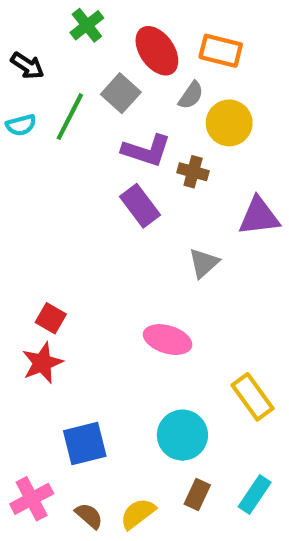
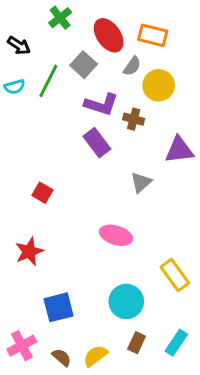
red square: (51, 318) -> (42, 193), moved

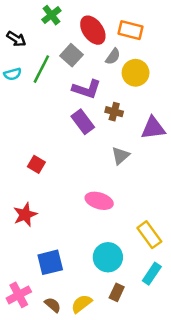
brown cross: (134, 119) -> (114, 112), moved
cyan rectangle: (176, 343) -> (152, 274), moved

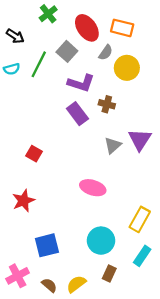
purple triangle: (153, 128) -> (140, 140), moved, turned -50
yellow rectangle: (149, 235) -> (140, 219), turned 65

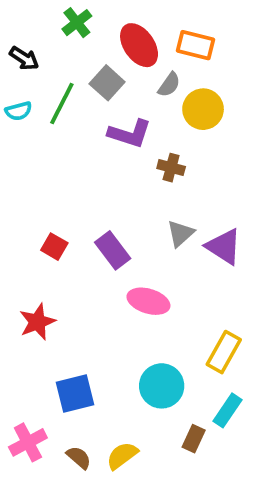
purple rectangle: (77, 114) -> (113, 250), moved
purple triangle: (140, 140) -> (224, 247), moved, turned -30
brown rectangle: (109, 273) -> (194, 439), moved

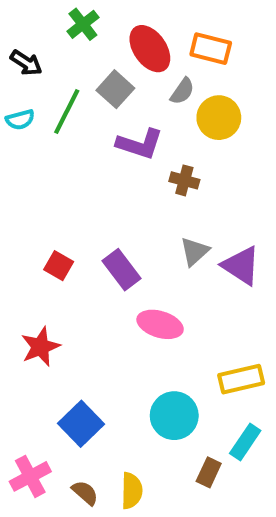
yellow rectangle: (224, 352) -> (241, 379), turned 48
blue square: (75, 393) -> (81, 424), turned -30
yellow semicircle: (122, 456) -> (132, 491), turned 128

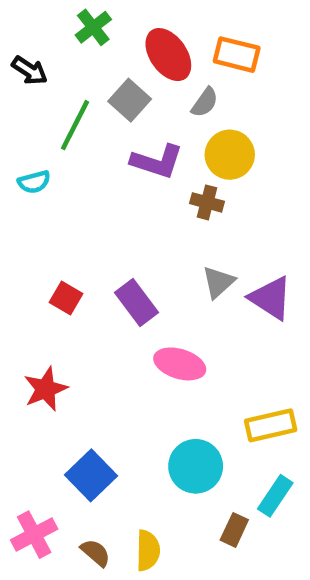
yellow circle: (219, 118) -> (230, 155), moved
cyan semicircle: (20, 120) -> (34, 182), moved

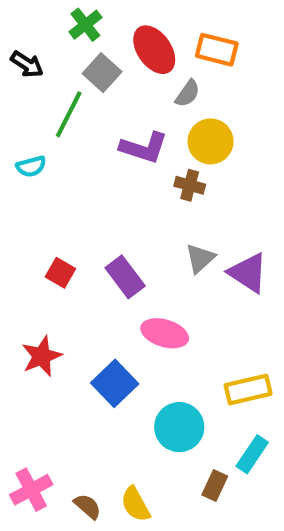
gray square: (130, 100) -> (102, 73), moved
blue square: (91, 475) -> (115, 383), moved
yellow semicircle: (148, 550) -> (135, 504), turned 150

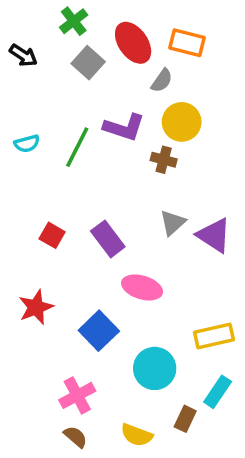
green line: (69, 114) -> (77, 147), moved
pink cross: (31, 490) -> (77, 395), moved
yellow semicircle: (135, 504) -> (137, 435), moved, turned -40

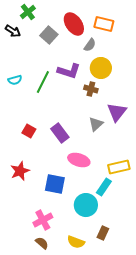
green cross: (74, 21) -> (28, 12), moved
purple triangle: (214, 235) -> (117, 112), moved, turned 35
blue square: (99, 331) -> (55, 184), turned -35
yellow rectangle: (214, 336) -> (119, 167), moved
cyan rectangle: (218, 392) -> (104, 187), moved

